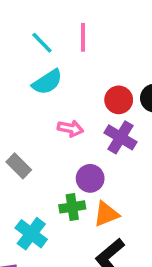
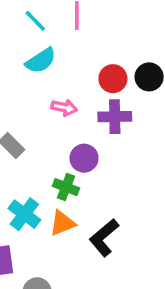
purple cross: (120, 137) -> (115, 117), turned -32
green cross: (72, 207) -> (66, 187), turned 30
orange triangle: (106, 214) -> (62, 223), moved

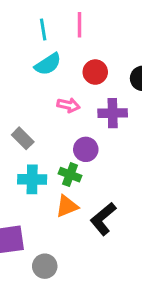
cyan line: (35, 21) -> (43, 29), turned 35
red circle: (113, 79) -> (95, 72), moved
cyan cross: (24, 214) -> (32, 179), moved, turned -36

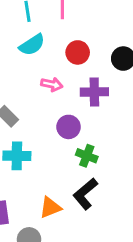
green cross: (70, 175) -> (87, 156), moved
orange triangle: (67, 206) -> (50, 207), moved

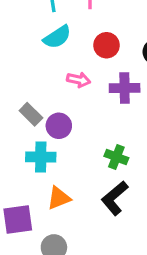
purple circle: (69, 127) -> (59, 126), moved
orange triangle: (50, 207) -> (59, 198), moved

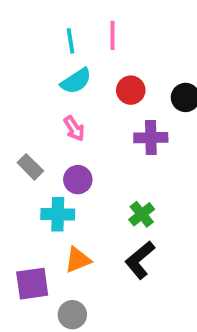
pink arrow: (79, 80) -> (74, 128), moved, turned 45
gray rectangle: (31, 114) -> (30, 167), moved
green cross: (116, 157) -> (142, 214), turned 30

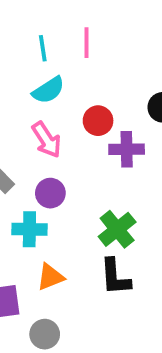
red circle: (131, 90) -> (98, 121), moved
pink arrow: (74, 128) -> (47, 140), size x1.4
green cross: (142, 214) -> (117, 229), size x1.4
black L-shape: (140, 260) -> (115, 277), turned -54

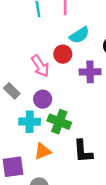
cyan semicircle: (48, 90) -> (79, 35), moved
red circle: (98, 121) -> (63, 54), moved
green cross: (117, 229) -> (59, 122), moved, turned -30

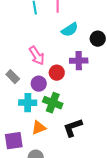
red circle: (63, 54) -> (57, 73), moved
black L-shape: (83, 151) -> (73, 128), turned 75

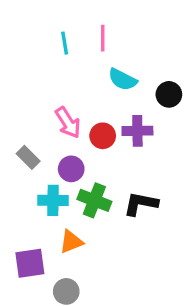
cyan semicircle: (70, 30) -> (123, 79), turned 60
red circle: (57, 73) -> (103, 136), moved
black L-shape: (73, 128) -> (141, 204), moved, turned 30

